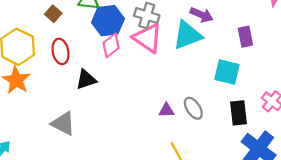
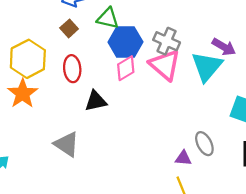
cyan triangle: (187, 35) -> (207, 66), turned -36
purple triangle: (166, 110) -> (183, 158), moved

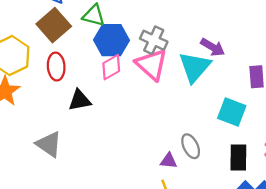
brown square: (69, 28) -> (54, 25), size x1.8

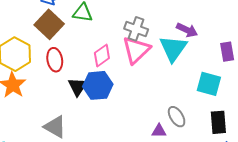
blue hexagon: (111, 40) -> (98, 85), moved
pink triangle: (152, 65) -> (136, 50), turned 40
black triangle: (80, 100) -> (78, 87), turned -40

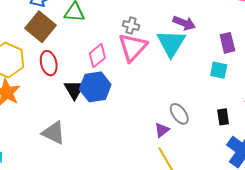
gray cross: (136, 29) -> (131, 26), size x0.7
cyan square: (209, 84) -> (219, 70), moved, size x0.7
black rectangle: (218, 122) -> (223, 117), size x0.7
purple triangle: (159, 131) -> (162, 130), turned -35

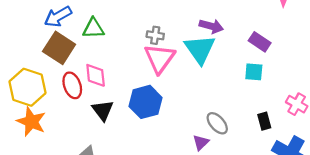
purple rectangle: (227, 43) -> (260, 42), turned -36
pink diamond: (97, 56) -> (96, 75), moved, turned -50
blue hexagon: (95, 87) -> (146, 102), moved

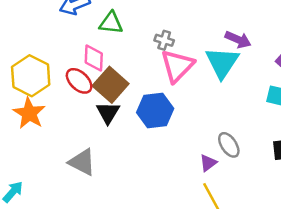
gray cross: (155, 35) -> (164, 40), moved
brown square: (59, 48) -> (111, 85), moved
pink diamond: (96, 75) -> (94, 58), moved
red ellipse: (72, 85) -> (79, 81), turned -35

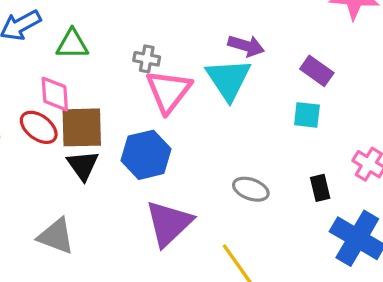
brown square: (111, 85) -> (82, 127), turned -36
gray ellipse: (229, 145) -> (251, 189), turned -30
purple triangle: (208, 163) -> (169, 223), moved, size x2.0

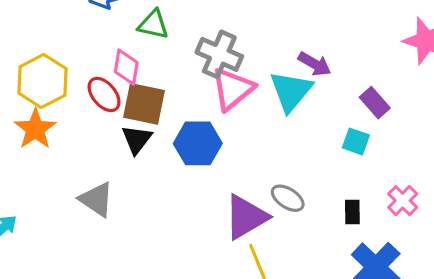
gray cross: (147, 59) -> (219, 54), size x1.8
purple triangle: (169, 223) -> (246, 217), moved

